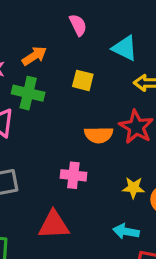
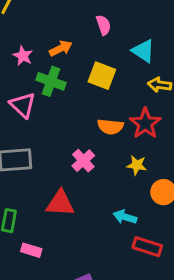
yellow square: (83, 80) -> (102, 76), size x1.4
pink cross: (73, 175) -> (83, 161), turned 35
yellow star: (133, 188) -> (137, 165), moved

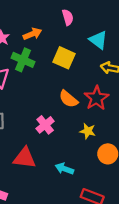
orange semicircle: (110, 127) -> (68, 99), turned 30
cyan arrow: (125, 217) -> (64, 169), moved

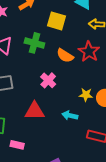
green cross: (23, 60) -> (34, 43), moved
yellow star: (88, 131) -> (86, 95), moved

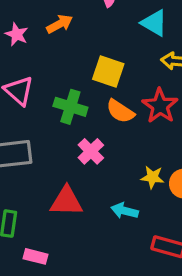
yellow square: (57, 21) -> (108, 72), moved
green cross: (34, 43) -> (70, 107), moved

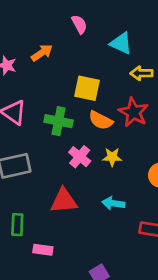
yellow star: (152, 177) -> (112, 157), moved

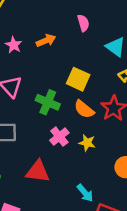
cyan arrow: (113, 203) -> (85, 193), moved, turned -150

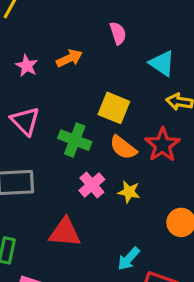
cyan arrow: (85, 193) -> (129, 259), turned 84

